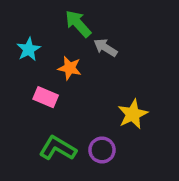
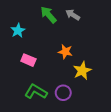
gray arrow: (105, 48) -> (73, 15), moved
orange star: (70, 68) -> (65, 52), moved

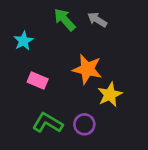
orange star: (65, 52) -> (87, 69), size x1.5

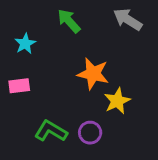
gray arrow: (97, 20) -> (128, 19), moved, size x1.4
pink rectangle: (38, 80) -> (19, 86), moved, turned -30

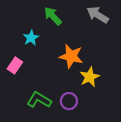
cyan star: (25, 44) -> (31, 38), moved
pink rectangle: (19, 86) -> (15, 65), turned -49

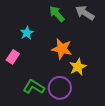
green arrow: (53, 16) -> (57, 14), moved
purple circle: (69, 101) -> (60, 88), size x1.5

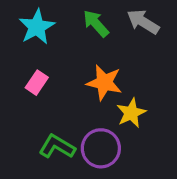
cyan star: (27, 33) -> (37, 27), moved, size x1.5
pink rectangle: (13, 57) -> (37, 83), moved

